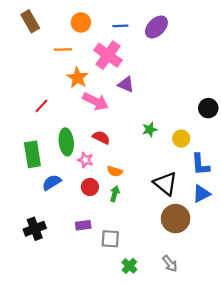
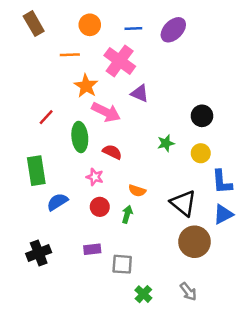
black circle: (208, 108) -> (202, 116), moved
green ellipse: (66, 142) -> (80, 137), moved
orange semicircle: (115, 171) -> (137, 191), moved

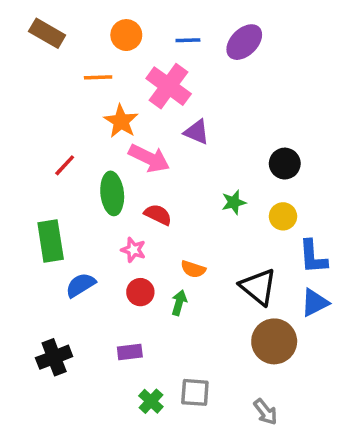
brown rectangle: (34, 24) -> (47, 33), turned -30
gray square: (122, 264) -> (195, 392), moved
green cross: (143, 294) -> (151, 401), moved

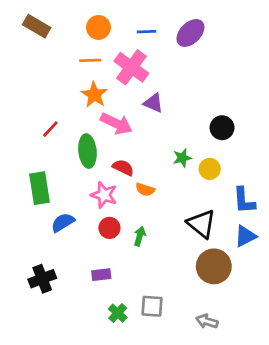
orange line: (98, 77) -> (90, 60), moved
yellow circle: (283, 216) -> (210, 169), moved
pink star: (133, 250) -> (104, 195), size x1.4
orange semicircle: (193, 269) -> (145, 189), moved
gray arrow: (265, 412) -> (207, 321), turned 145

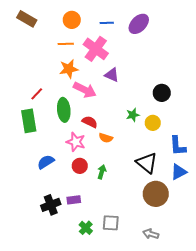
orange star: (94, 95) -> (69, 69), turned 30
green rectangle: (39, 188) -> (29, 121), moved
black cross: (42, 279) -> (51, 205), moved

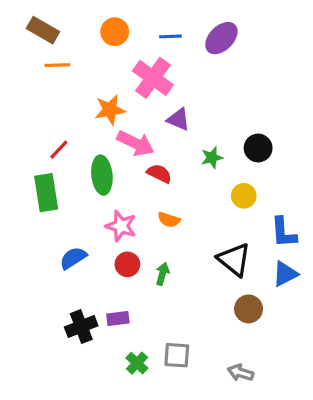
orange line: (66, 44) -> (57, 65), moved
green star: (133, 115) -> (212, 158), moved
red semicircle: (90, 122) -> (159, 174), moved
brown circle: (156, 194) -> (249, 309), size x0.7

